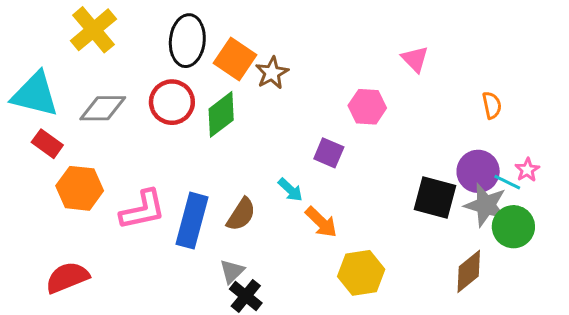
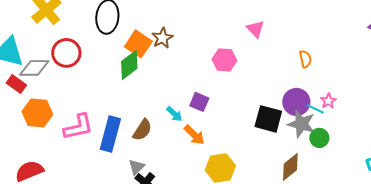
orange square: (235, 59) -> (138, 44), moved
red circle: (172, 102) -> (66, 53), moved
gray diamond: (103, 108) -> (34, 68), moved
purple square: (329, 153) -> (199, 102), moved
green circle: (513, 227) -> (319, 138), size x0.7

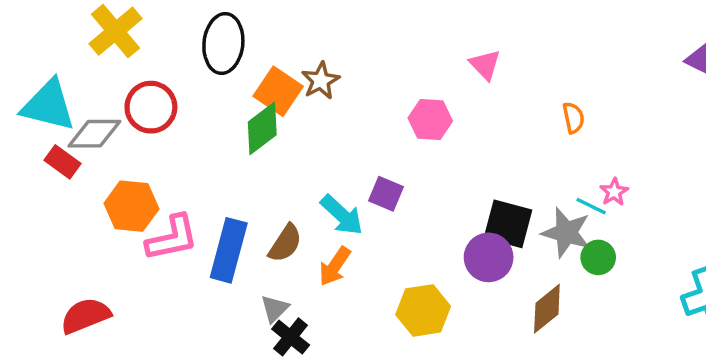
purple circle: (296, 102) -> (489, 257), moved
orange hexagon: (37, 113) -> (131, 206), moved
cyan arrow: (174, 114) -> (342, 215), size x1.5
orange arrow: (194, 135) -> (335, 266), moved, turned 80

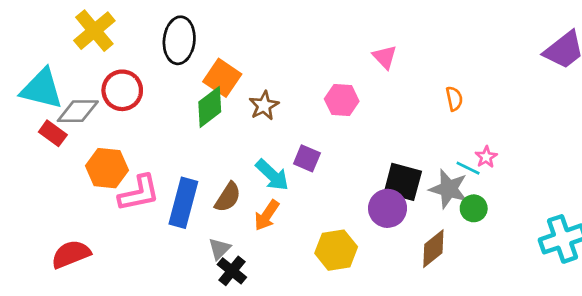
brown star: (321, 81) -> (264, 106), moved

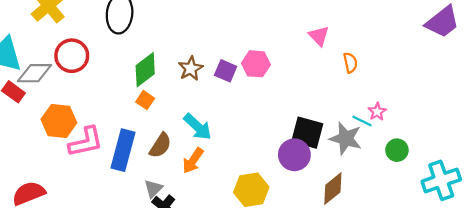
pink triangle: (385, 57) -> (319, 36), moved
orange square: (222, 78) -> (145, 100), moved, size x0.6
purple square: (307, 158) -> (226, 71), moved
green circle: (474, 208) -> (397, 150), moved

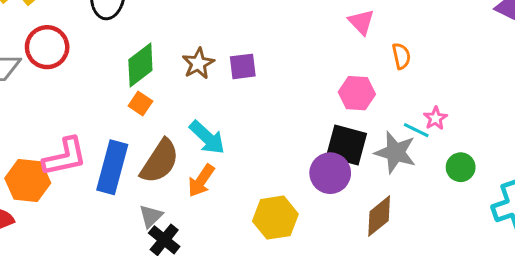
pink hexagon: (256, 64) -> (357, 93), moved
purple square: (226, 71) -> (243, 66), turned -30
orange hexagon: (59, 121) -> (28, 181), moved
brown semicircle: (160, 145) -> (160, 161), size x1.4

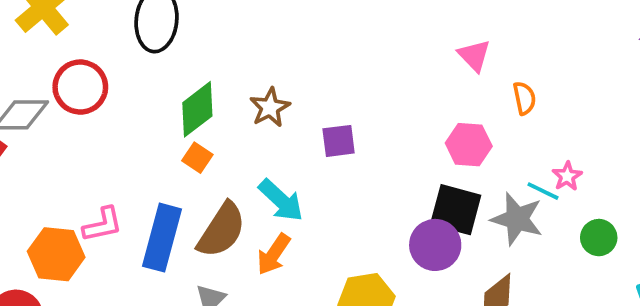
purple square: (243, 66) -> (339, 141), moved
pink L-shape: (65, 157) -> (103, 225), size x0.7

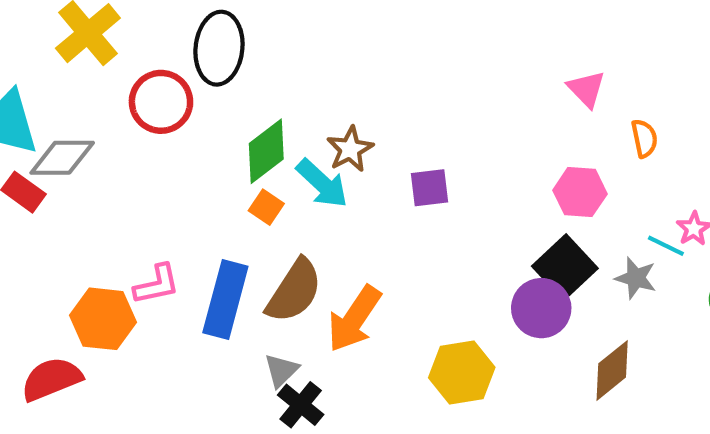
red circle: (80, 87) -> (161, 102), moved
cyan arrow: (281, 200) -> (322, 183), moved
black square: (456, 210) -> (565, 267), turned 32
gray star: (517, 219) -> (636, 278), size x0.7
orange arrow: (274, 254) -> (354, 319), size x1.4

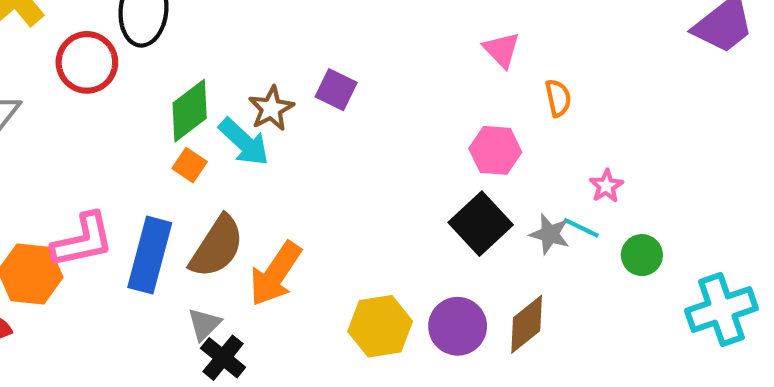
purple square: (430, 188) -> (336, 90), moved, turned 33
cyan line: (666, 246) -> (581, 228), moved
pink L-shape: (157, 284) -> (83, 240), size x1.4
purple circle: (541, 308) -> (458, 326), moved

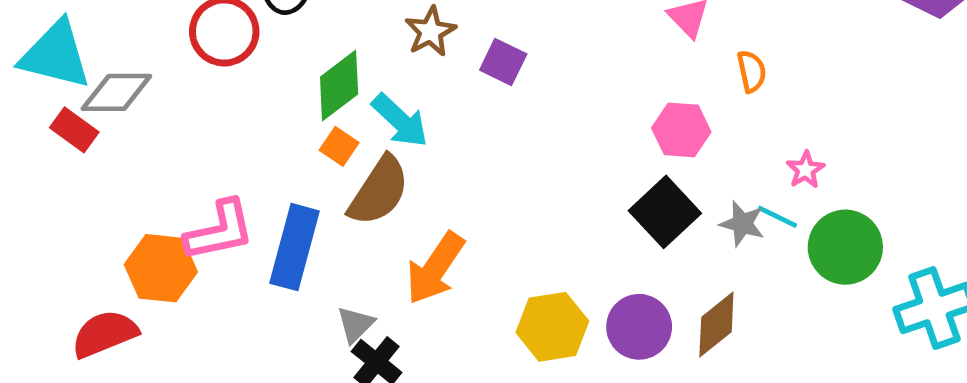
brown star: (271, 108) -> (430, 31), moved
brown semicircle: (217, 247) -> (379, 191), moved
green circle: (642, 255) -> (845, 247), size x1.6

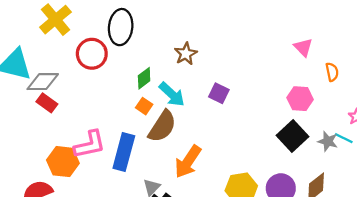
purple square: (503, 62) -> (219, 93), moved
green diamond: (339, 85) -> (144, 78), size x0.7
red rectangle: (74, 130) -> (47, 103), moved

